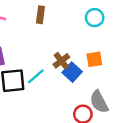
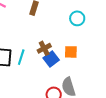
cyan line: (36, 76) -> (21, 57), turned -42

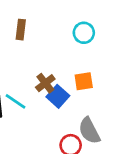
cyan line: (21, 57) -> (16, 101), turned -63

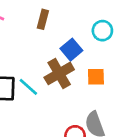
brown cross: (45, 83) -> (59, 73), size x1.5
blue square: (58, 96) -> (71, 50), moved

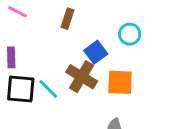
brown cross: (59, 73) -> (82, 77), turned -32
orange square: (96, 77) -> (120, 82), size x1.4

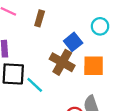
brown rectangle: (68, 19) -> (40, 18), moved
cyan line: (48, 89) -> (35, 85), moved

